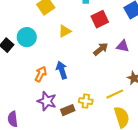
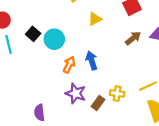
cyan circle: (27, 37) -> (54, 39), moved
brown rectangle: (68, 110) -> (98, 103), turned -32

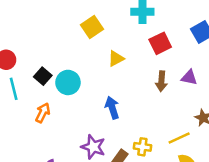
brown arrow: (133, 38) -> (161, 81), turned 133
orange arrow: (69, 65) -> (43, 113), moved

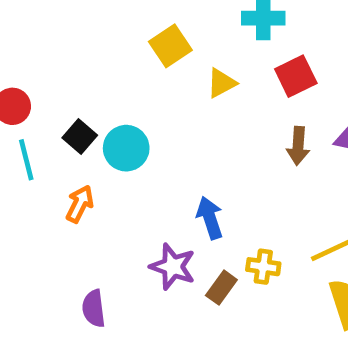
yellow triangle: (116, 58) -> (221, 83), moved
blue arrow: (112, 108) -> (210, 218), moved

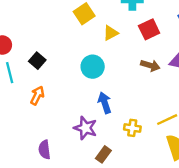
brown arrow: (298, 146) -> (150, 65), turned -78
cyan circle: (126, 148) -> (93, 67), moved
brown rectangle: (221, 288) -> (103, 154), moved

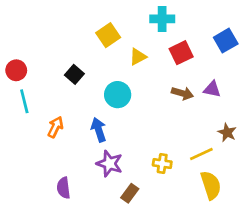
black square: (37, 61) -> (74, 74), moved
blue arrow: (105, 103) -> (99, 130), moved

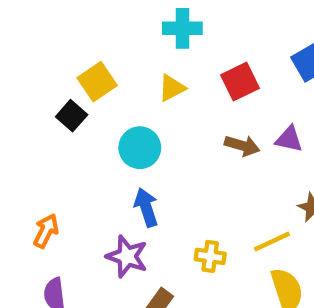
cyan cross: (162, 19) -> (182, 28), moved
yellow square: (108, 35) -> (97, 82), moved
orange arrow: (55, 127) -> (46, 231), moved
blue arrow: (99, 130) -> (146, 207), moved

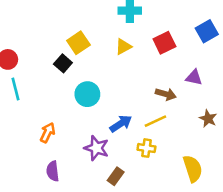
brown arrow: (242, 146) -> (166, 94), moved
cyan circle: (140, 148) -> (87, 94), moved
blue arrow: (146, 207) -> (121, 124), moved, turned 75
yellow line: (272, 242) -> (155, 121), moved

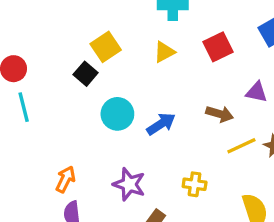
yellow line: (155, 121) -> (241, 146), moved
blue arrow: (121, 124) -> (161, 124), moved
orange arrow: (48, 133) -> (65, 179), moved

